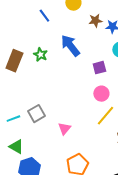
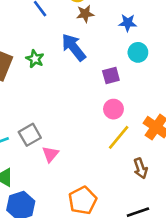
brown star: (95, 21) -> (85, 14), moved
pink triangle: (64, 129) -> (50, 154), moved

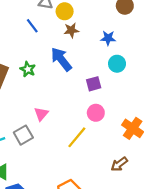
yellow line: (119, 137) -> (77, 137), moved
pink triangle: (50, 154) -> (41, 114), moved
brown arrow: (141, 168) -> (119, 164), turned 72

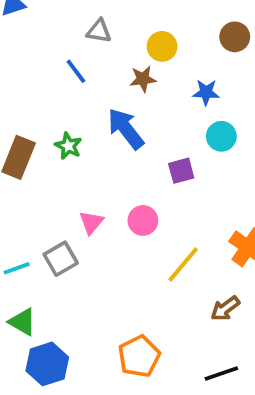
yellow circle: (65, 11) -> (162, 46), moved
pink circle: (96, 113) -> (143, 220), moved
yellow line: (77, 137) -> (183, 264), moved

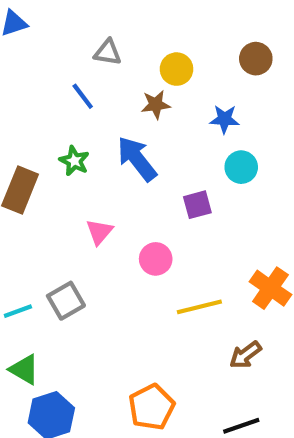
green star: (68, 146) -> (74, 161), moved
pink triangle: (91, 222) -> (99, 232), moved
yellow line: (183, 264) -> (199, 307), turned 36

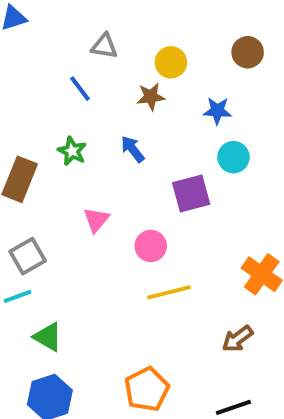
blue arrow: (137, 159) -> (133, 149), size x0.6
purple square: (197, 205) -> (191, 193), size x1.4
gray square: (66, 301) -> (28, 256), moved
yellow line: (199, 307) -> (169, 292), moved
green triangle: (24, 369) -> (48, 337), moved

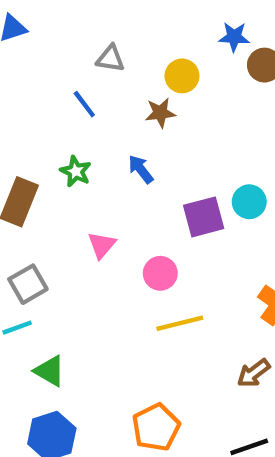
blue star: (217, 111) -> (234, 37), moved
cyan circle: (233, 157) -> (249, 202), moved

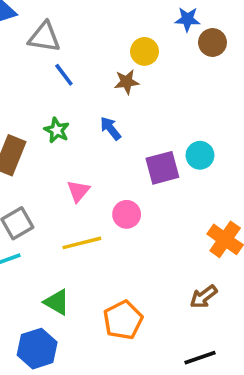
gray triangle: (110, 59) -> (44, 37), moved, size x1.4
yellow line: (180, 323) -> (82, 243), moved
green triangle: (50, 371) -> (57, 302), moved
orange pentagon: (156, 427) -> (123, 320), moved

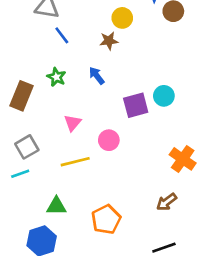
green triangle: (57, 302) -> (56, 206), turned -30

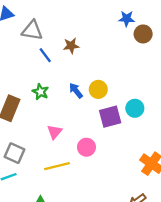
yellow circle: (122, 18) -> (98, 89), moved
brown star: (109, 41) -> (71, 46), moved
gray square: (27, 147) -> (15, 153), turned -36

